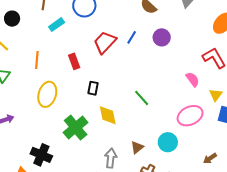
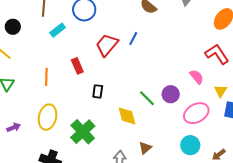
purple circle: (162, 37) -> (171, 94), moved
orange line: (37, 60) -> (46, 77), moved
yellow ellipse: (47, 94) -> (48, 117), moved
yellow diamond: (108, 115) -> (127, 116), moved
cyan circle: (168, 142) -> (190, 145), moved

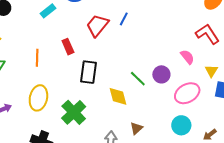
black rectangle: (98, 91) -> (88, 72), size x1.6

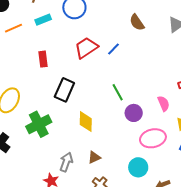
red rectangle: (68, 47) -> (43, 59), moved
orange line: (37, 58) -> (13, 28), moved, turned 48
green line: (138, 79) -> (118, 92), moved

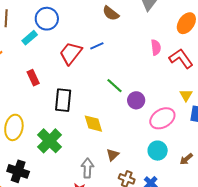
cyan rectangle: (43, 20) -> (30, 38), moved
blue line: (113, 49) -> (97, 46), turned 40
pink semicircle: (164, 104) -> (156, 47), moved, turned 35

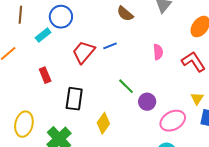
pink semicircle: (156, 47) -> (158, 52), moved
yellow diamond: (93, 124) -> (103, 123), turned 50

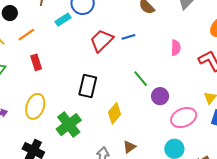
red rectangle: (45, 75) -> (36, 62), moved

